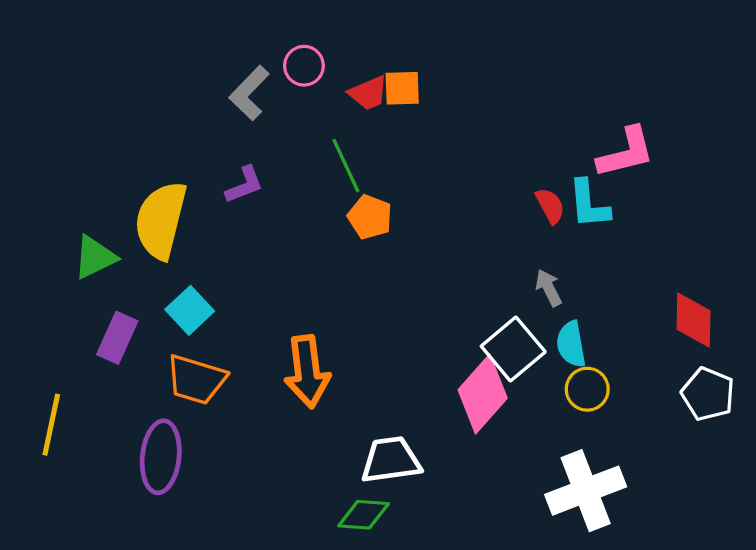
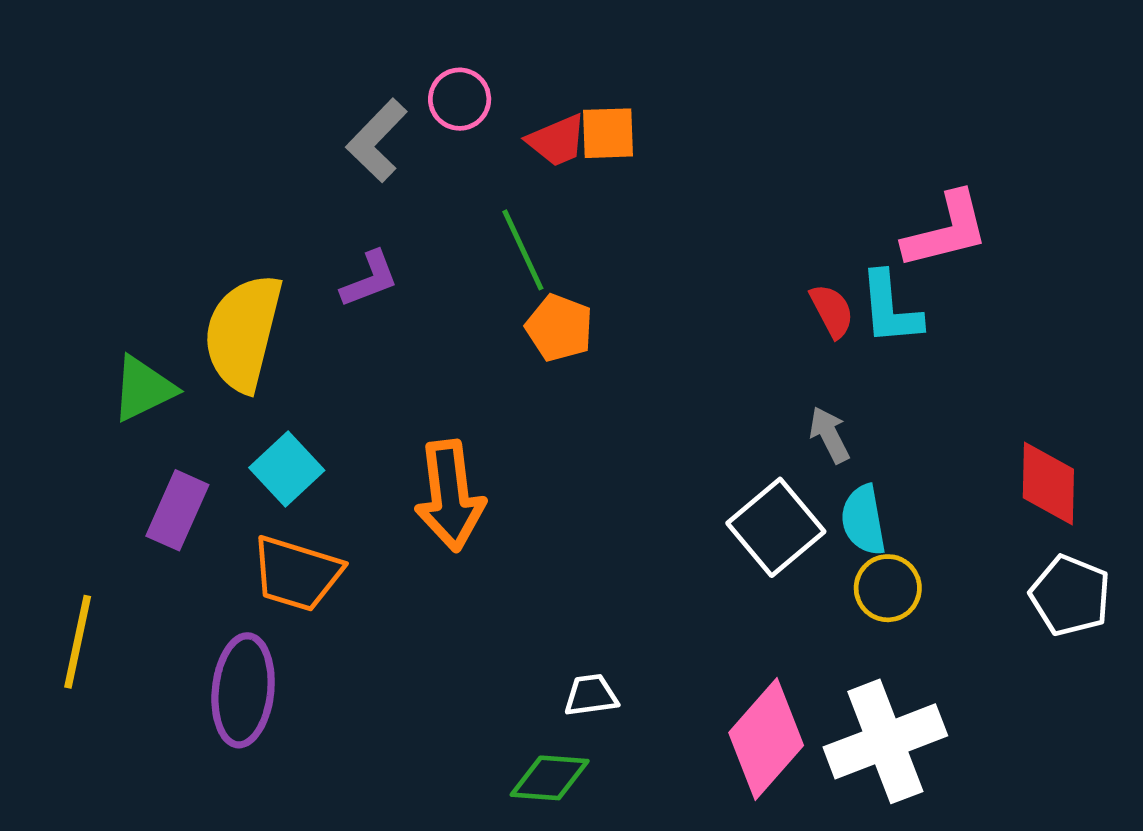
orange arrow: (307, 371) -> (450, 496), moved
pink diamond: (483, 394) -> (766, 739), moved
white trapezoid: (391, 460) -> (591, 695), size x0.6

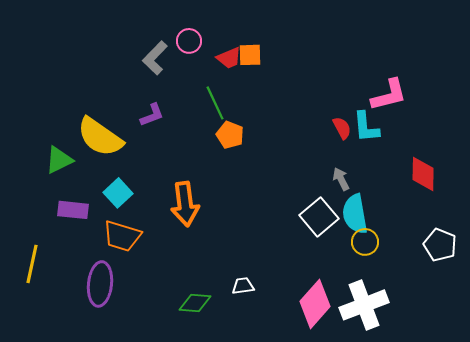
yellow semicircle: (243, 333) -> (100, 137), turned -69
red diamond: (1048, 484) -> (423, 174), moved
purple rectangle: (177, 510) -> (73, 210), turned 72
cyan semicircle: (863, 520) -> (355, 214), size x1.4
green diamond: (550, 778) -> (195, 303), moved

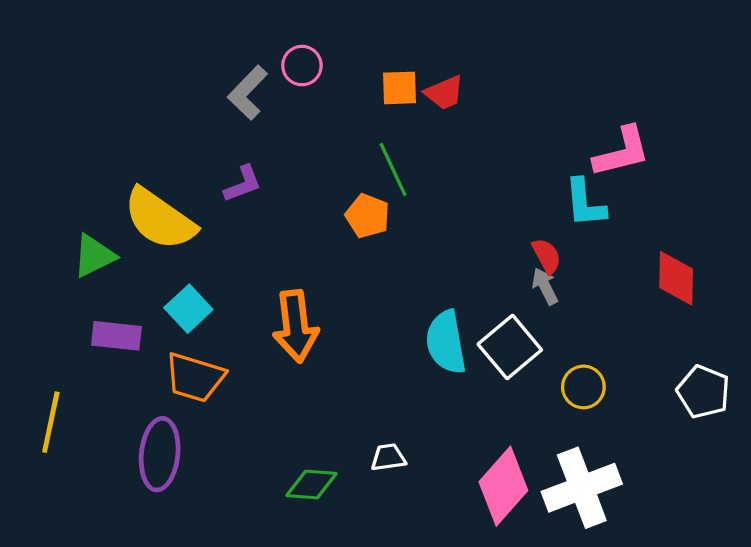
red trapezoid: (229, 58) -> (444, 93), moved
green line: (215, 103) -> (393, 169), moved
red semicircle: (342, 128) -> (547, 256), moved
cyan semicircle: (355, 214) -> (446, 342), moved

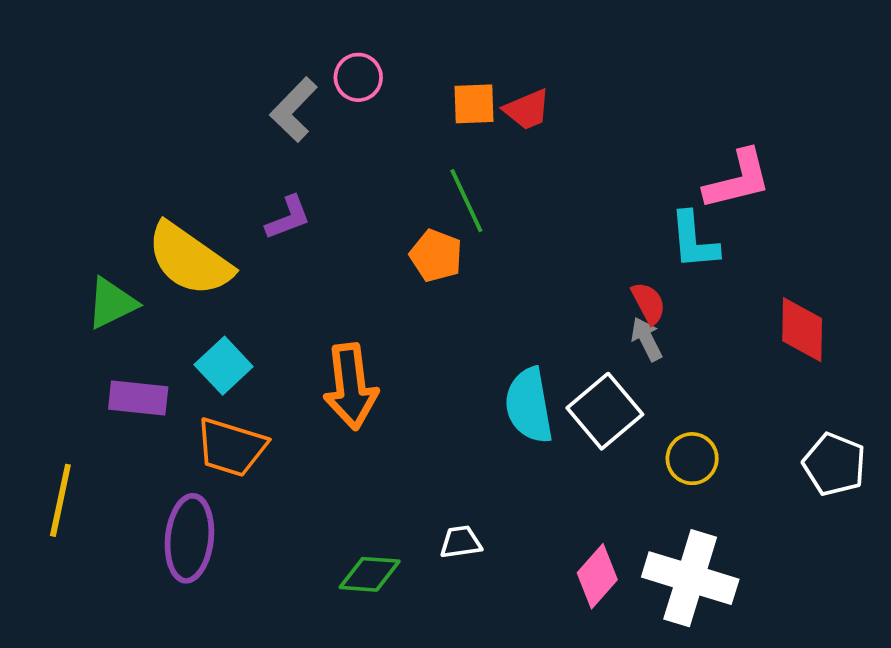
pink diamond: (503, 486) -> (597, 576), size x0.7
white cross: (582, 488) -> (690, 578), turned 38

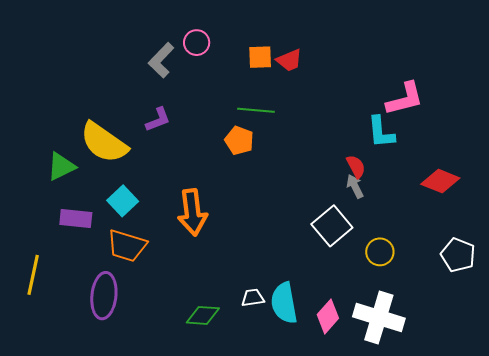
green line: (466, 201) -> (256, 110), turned -60
red diamond: (802, 330) -> (440, 181), turned -69
cyan semicircle: (529, 405) -> (284, 303), moved

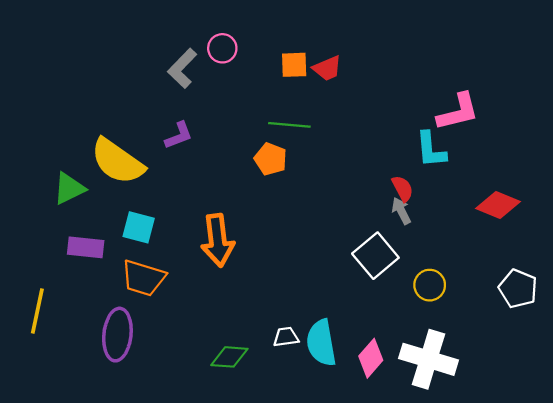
cyan square: (123, 201) -> (139, 227), turned -32

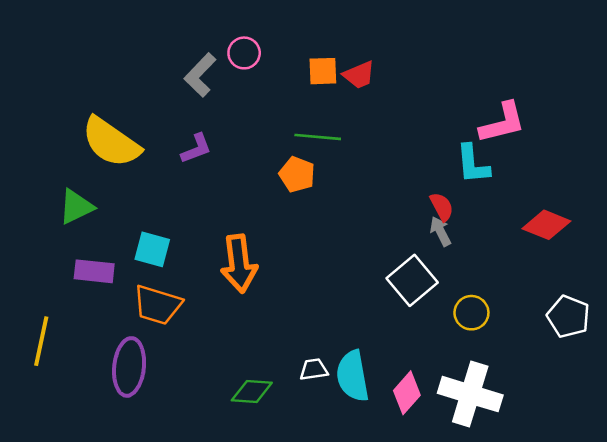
yellow semicircle: (117, 161) -> (111, 142), moved

